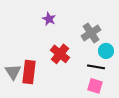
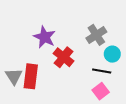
purple star: (49, 19) -> (44, 37), moved, size x1.5
pink square: (95, 86) -> (101, 91), turned 35

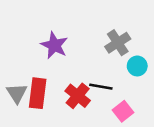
red cross: (64, 57) -> (78, 96), moved
black line: (102, 71) -> (101, 87), moved

